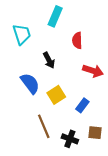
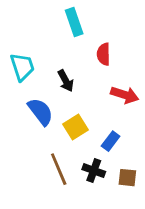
cyan rectangle: (55, 16) -> (74, 22), turned -42
cyan trapezoid: (22, 34) -> (22, 67), moved
black cross: (70, 139) -> (94, 171), moved

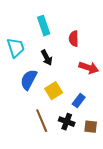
cyan rectangle: (74, 22) -> (44, 26), moved
blue semicircle: (40, 112) -> (29, 80), turned -115

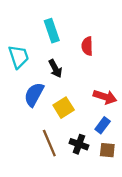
red arrow: (89, 68) -> (105, 97), moved
blue rectangle: (79, 101) -> (103, 125), moved

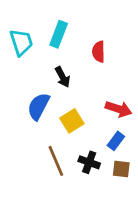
cyan rectangle: (52, 31) -> (59, 34), turned 40
cyan trapezoid: (19, 57) -> (21, 42), moved

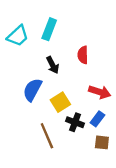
cyan trapezoid: (21, 42) -> (18, 36), turned 65
red semicircle: (99, 52) -> (83, 55), moved
black cross: (89, 162) -> (75, 122), moved

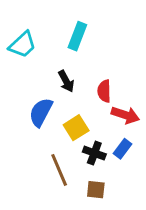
cyan rectangle: (49, 29) -> (77, 36), moved
red semicircle: (83, 55) -> (104, 91), moved
brown square: (102, 142) -> (96, 190), moved

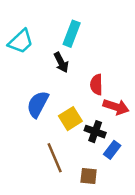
black arrow: (66, 81) -> (61, 62), moved
blue rectangle: (123, 149) -> (112, 150), moved
black cross: (94, 153) -> (95, 132), moved

